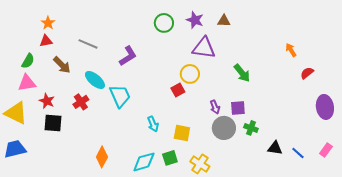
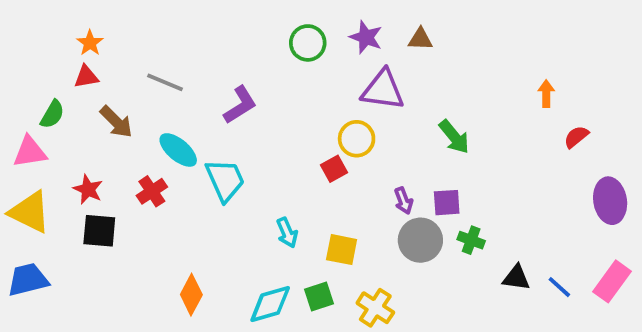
orange arrow: (291, 50) -> (546, 94), turned 32
pink triangle: (27, 83) -> (30, 152), moved
pink rectangle: (326, 150) -> (612, 281), size x1.5

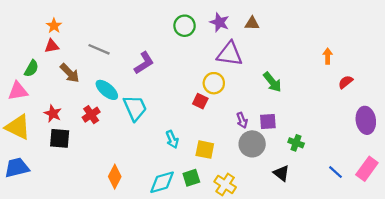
red square: (334, 169) -> (200, 101), turned -35
green cross: (471, 240) -> (296, 143), moved
black triangle: (516, 278) -> (281, 173), moved, turned 30

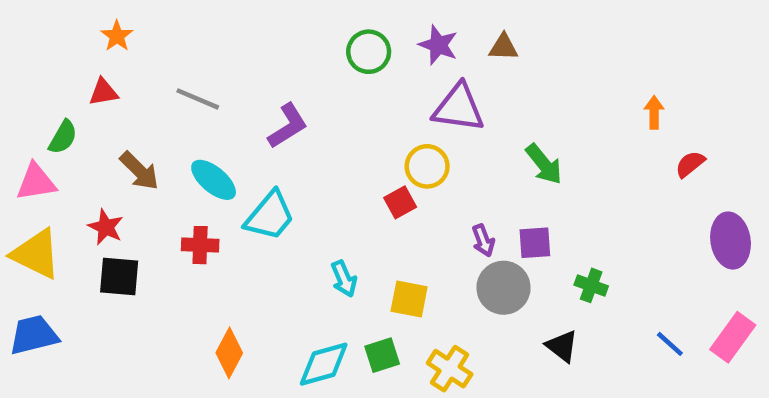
orange star: (54, 26) -> (117, 36), moved
brown arrow: (70, 73) -> (139, 171), moved
red square: (200, 101) -> (400, 202), turned 35
cyan trapezoid: (135, 108) -> (270, 216), turned 64
red cross: (91, 115) -> (200, 245), moved, turned 36

